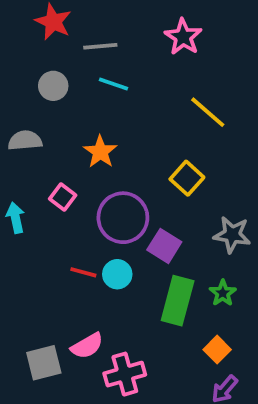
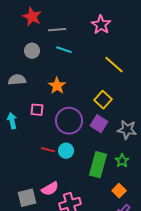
pink square: (63, 197) -> (37, 110), turned -32
purple square: (164, 246) -> (99, 124), moved

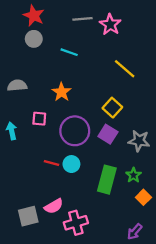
gray line: (57, 30) -> (83, 19), moved
gray circle: (32, 51) -> (34, 39), moved
orange square: (119, 191) -> (143, 197), moved

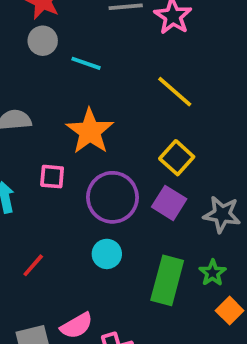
cyan line: (69, 52) -> (86, 63), moved
yellow line: (125, 69) -> (175, 92), moved
orange star: (61, 92) -> (90, 131), size x1.4
red line: (51, 163) -> (33, 265), moved, turned -64

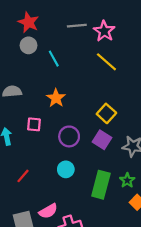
cyan line: (86, 63) -> (54, 59), turned 42
yellow line: (175, 92) -> (106, 62), moved
orange star: (90, 131) -> (56, 98), size x0.7
purple circle: (112, 197) -> (69, 136), size x0.7

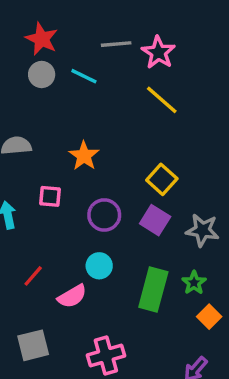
cyan line: (54, 59) -> (84, 76), moved, turned -35
pink semicircle: (48, 211) -> (72, 296), moved

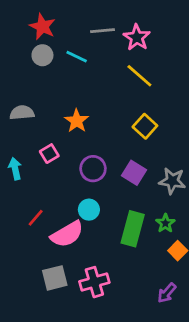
yellow square: (162, 179) -> (145, 126), moved
pink square: (50, 196) -> (49, 154), turned -36
pink semicircle: (72, 296) -> (67, 234), size x1.4
gray square: (33, 345) -> (55, 278), moved

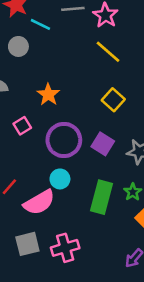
gray circle: (42, 55) -> (18, 46), moved
cyan line: (77, 57) -> (40, 24), moved
purple circle: (93, 169) -> (64, 140), size x1.4

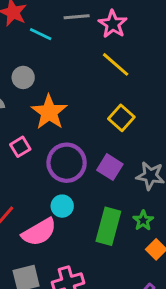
gray circle: (18, 46) -> (23, 77), moved
orange star: (48, 95) -> (49, 112), size x1.4

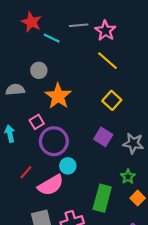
purple circle: (67, 163) -> (54, 141), moved
green rectangle: (108, 226) -> (102, 198), moved

